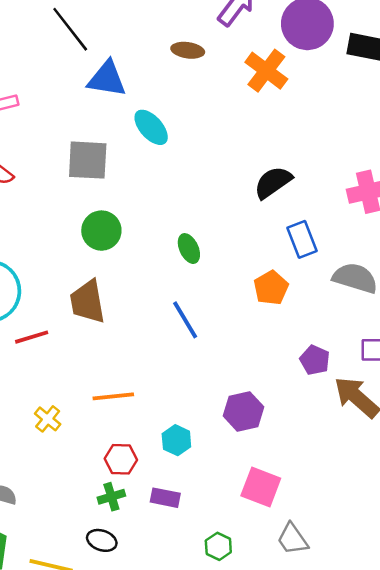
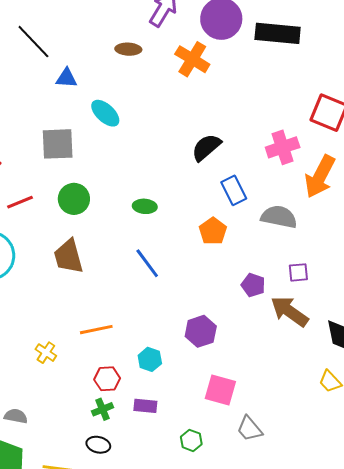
blue triangle: (107, 79) -> (66, 78), size x0.7
green ellipse: (189, 249) -> (145, 206), turned -55
red line: (32, 337) -> (20, 202), moved

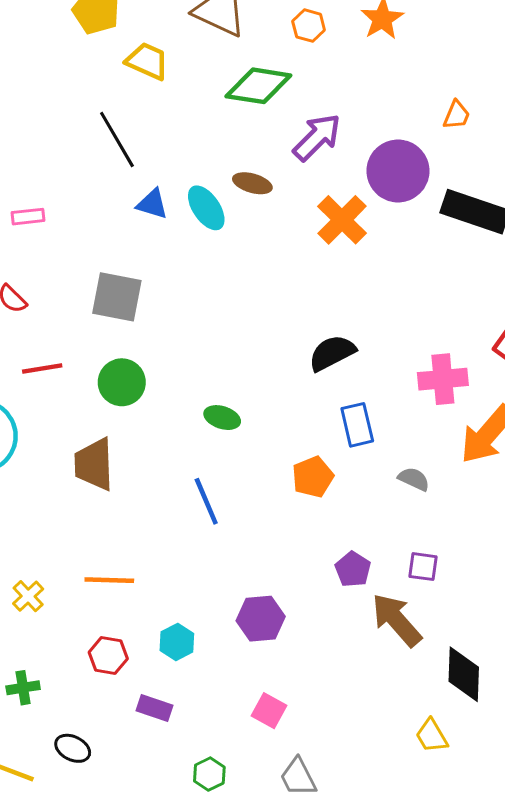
cyan ellipse: (105, 113) -> (206, 208), moved
gray semicircle: (279, 217) -> (414, 479), size x0.6
pink square: (220, 390) -> (269, 711), size x0.7
green cross: (103, 409) -> (23, 688), moved

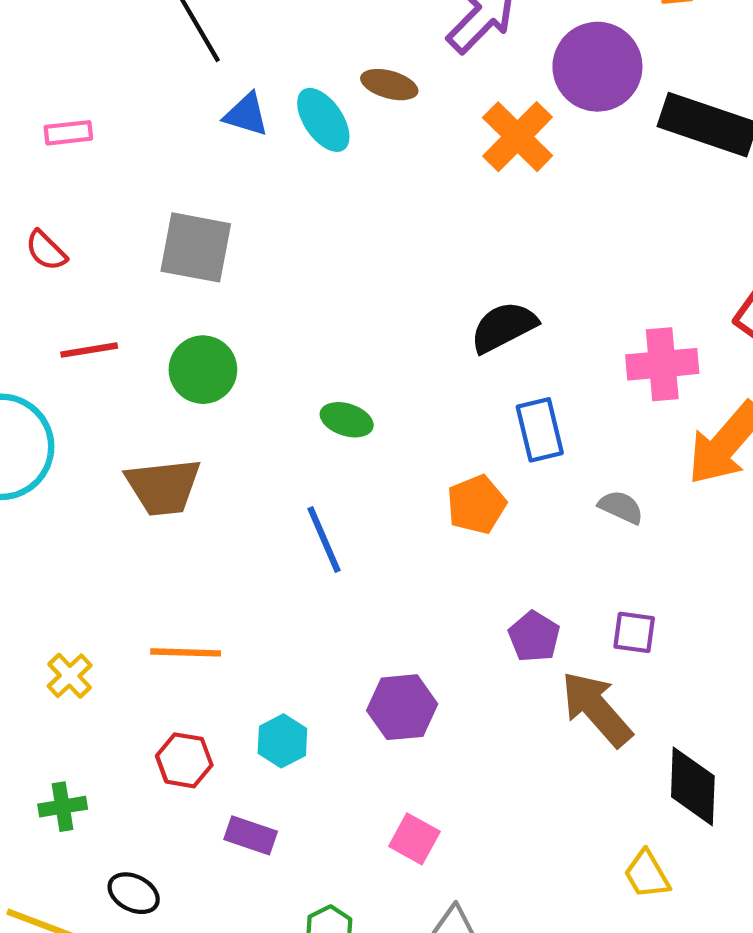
brown trapezoid: (94, 464) -> (163, 487), turned -94

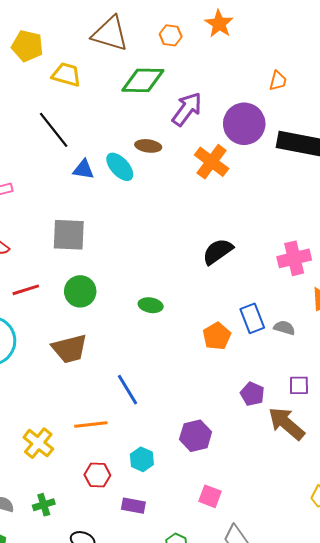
blue rectangle: (540, 430) -> (252, 318), moved
blue line: (324, 540) -> (128, 390), moved
yellow cross: (70, 676) -> (38, 443), size x1.4

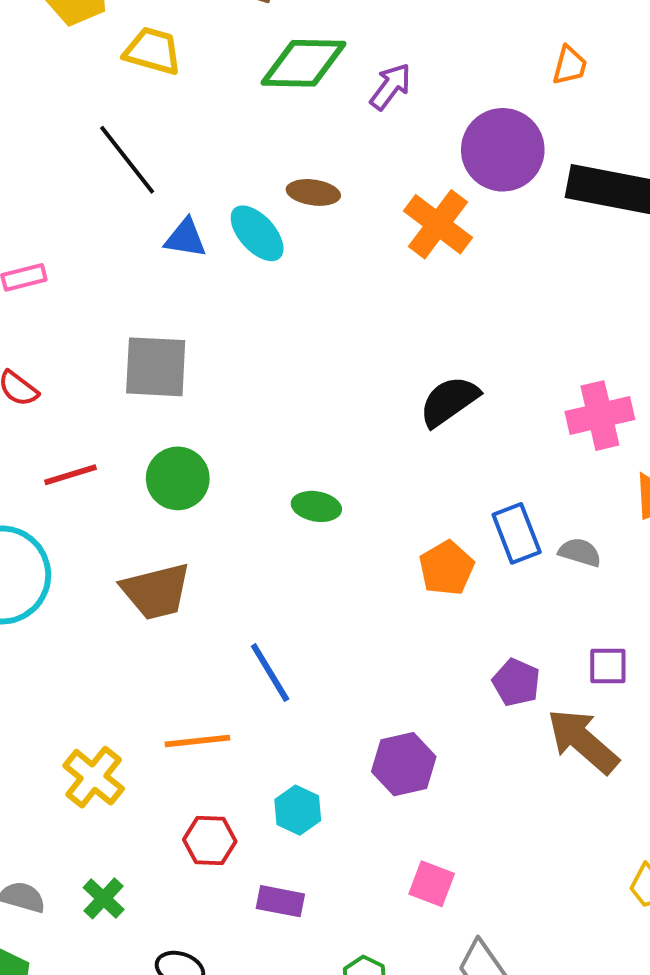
purple arrow: (187, 109) -> (391, 86), moved, size x0.7
green cross: (44, 505) -> (104, 898), turned -30

